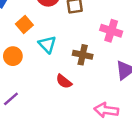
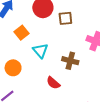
orange circle: (13, 56) -> (13, 68), moved

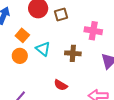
orange circle: (13, 68) -> (20, 56), moved
red semicircle: (53, 83) -> (61, 85), moved

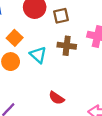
brown cross: (73, 53) -> (67, 46), moved

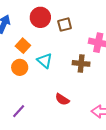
brown cross: (67, 46) -> (81, 63), moved

